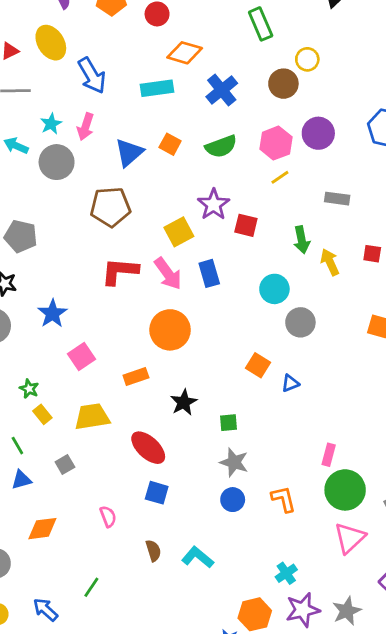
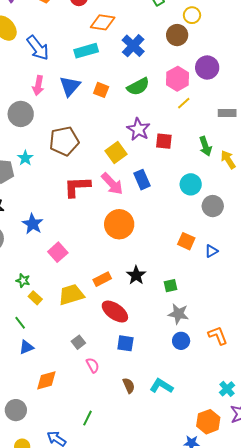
cyan star: (51, 124) -> (25, 158), moved
blue triangle: (129, 153) -> (70, 86), moved
orange rectangle: (136, 377) -> (102, 279), moved
gray square: (65, 464) -> (78, 342), moved

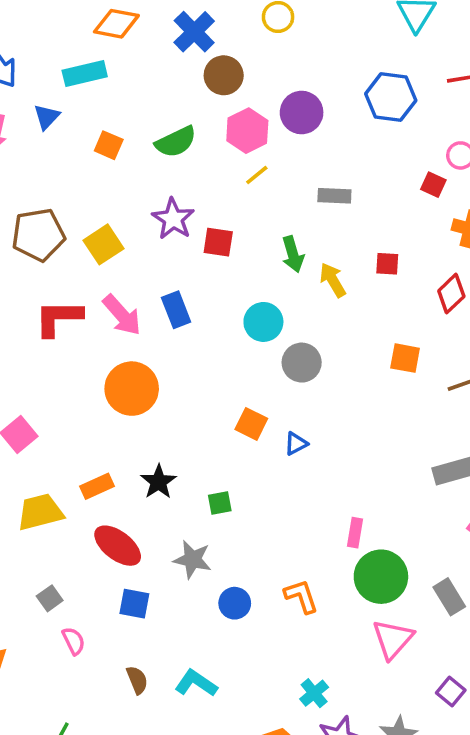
brown circle: (177, 35) -> (224, 75), moved
blue cross: (133, 46) -> (194, 32), moved
blue triangle: (70, 86) -> (47, 117), moved, size x0.7
yellow square: (116, 152) -> (104, 244), moved
gray star: (178, 314) -> (192, 559), moved

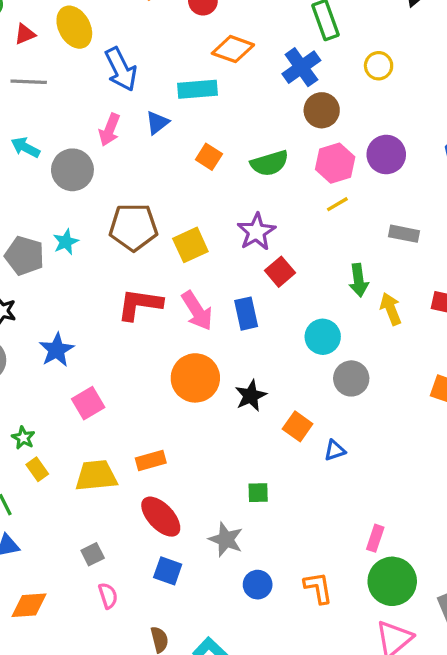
red square: (218, 242) -> (280, 272), moved, turned 32
black star: (159, 482) -> (251, 396), moved

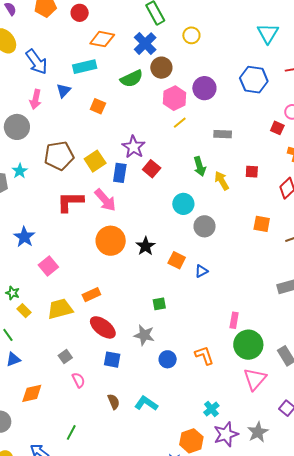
green semicircle: (270, 163) -> (132, 79), moved
blue rectangle: (246, 314) -> (120, 173), moved, turned 30

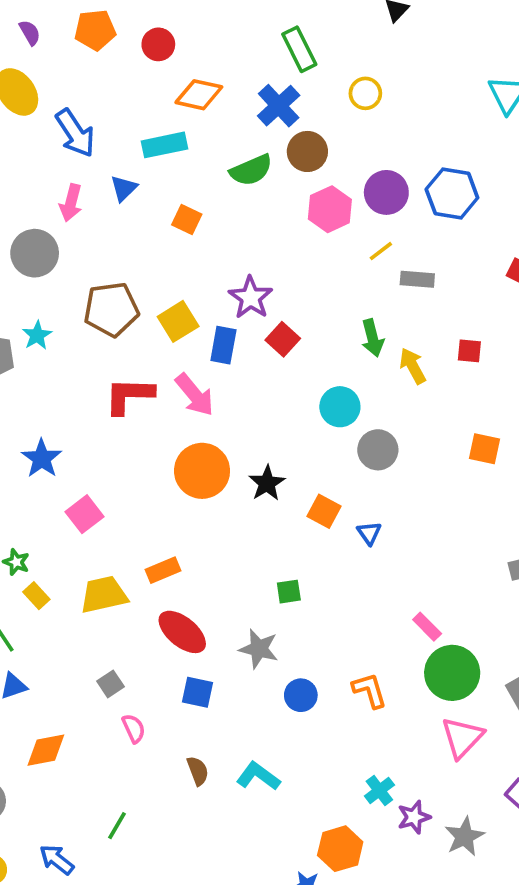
blue hexagon: (254, 80) -> (452, 193), moved
yellow line: (180, 123) -> (381, 251), moved
blue triangle: (201, 271) -> (369, 533), turned -40
pink rectangle: (234, 320) -> (427, 627), turned -56
purple star: (226, 434) -> (414, 817), moved, size x0.7

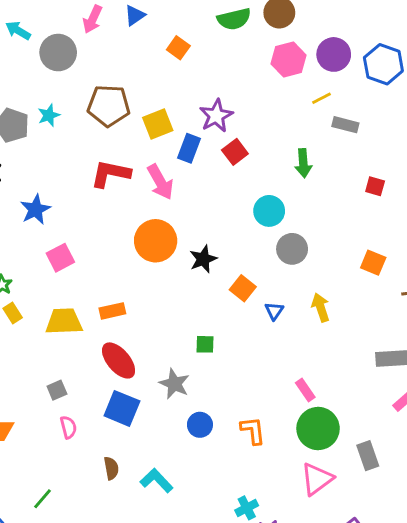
yellow arrow: (413, 366) -> (321, 307), moved
blue square: (198, 692) -> (122, 408), size x1.4

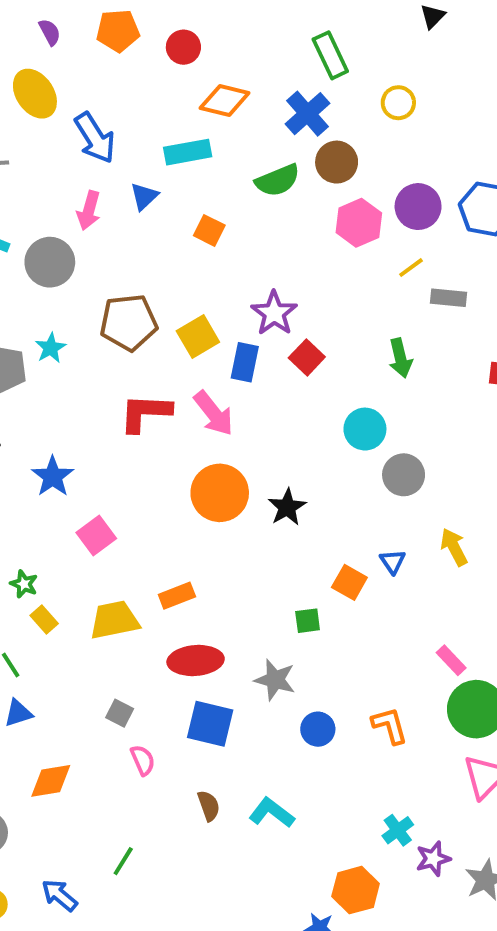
orange square: (243, 288) -> (349, 582), moved
red ellipse: (119, 360) -> (196, 661), turned -45
gray square: (57, 390) -> (120, 713), turned -30

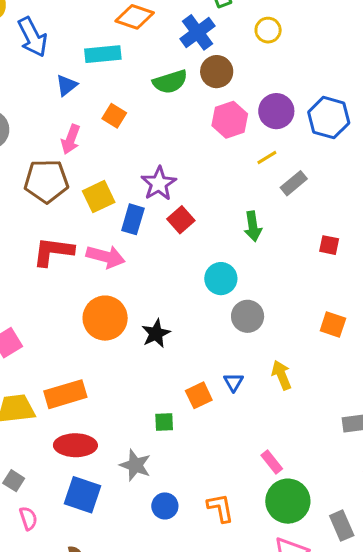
pink arrow: (89, 210) -> (71, 139), moved
gray rectangle: (448, 298) -> (294, 183), turned -50
pink arrow: (214, 413) -> (106, 257), turned -42
orange square: (349, 582) -> (199, 395), turned 30
orange rectangle: (177, 596) -> (65, 394), size x1.5

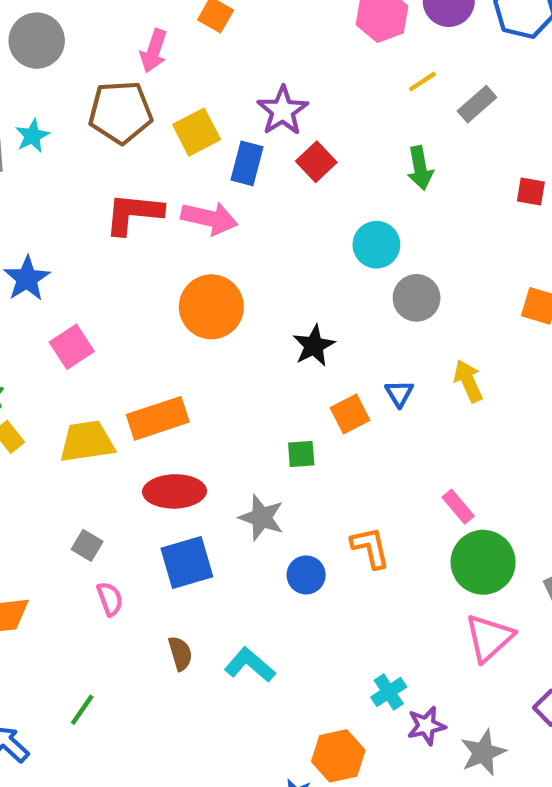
yellow line: (267, 158) -> (422, 82), moved
black star: (156, 333) -> (314, 346), moved
blue square: (83, 495) -> (187, 563), turned -33
orange L-shape: (220, 508) -> (370, 548), moved

